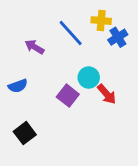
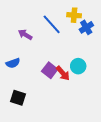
cyan circle: (89, 77) -> (78, 66), moved
red arrow: (107, 94) -> (63, 73), moved
black square: (25, 133) -> (18, 98), turned -35

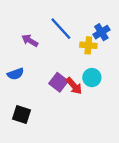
yellow cross: (74, 15) -> (88, 45), moved

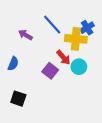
yellow cross: (88, 45) -> (76, 39), size x1.5
blue semicircle: (16, 74) -> (13, 64), turned -48
red arrow: (74, 86) -> (63, 57), moved

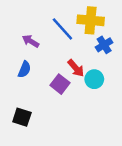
blue cross: (87, 28) -> (104, 45), moved
yellow cross: (76, 39) -> (91, 20), moved
blue semicircle: (13, 64) -> (24, 69), moved

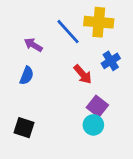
blue cross: (104, 45) -> (111, 61), moved
cyan circle: (94, 79) -> (93, 125), moved
purple square: (60, 84) -> (97, 106), moved

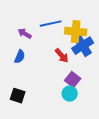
yellow cross: (99, 22) -> (76, 32), moved
blue line: (68, 32) -> (51, 24), turned -60
blue cross: (111, 61) -> (83, 46), size x1.5

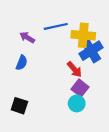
red arrow: (62, 56) -> (74, 69), moved

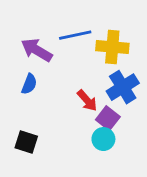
purple arrow: (27, 37) -> (37, 50), size x1.5
blue cross: (91, 51) -> (123, 87), moved
red arrow: (74, 69) -> (87, 100), moved

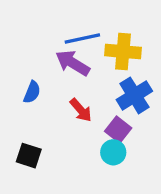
purple arrow: (37, 50) -> (73, 63), moved
red arrow: (87, 100) -> (81, 110), moved

